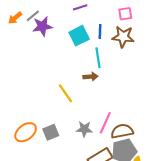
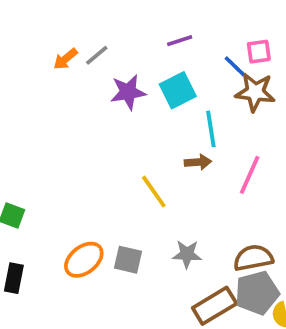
purple star: (42, 26) -> (128, 92), moved
blue line: (100, 32) -> (235, 66), moved, turned -48
pink line: (105, 123) -> (250, 175), moved
gray square: (51, 132) -> (128, 260), turned 35

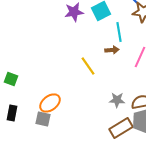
gray star: (187, 254) -> (117, 100), moved
gray square: (128, 260) -> (43, 119), moved

